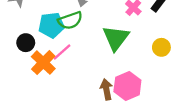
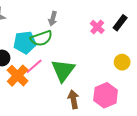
green triangle: (116, 38) -> (63, 70), moved
pink hexagon: (127, 86) -> (106, 95), moved

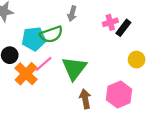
gray arrow: (53, 19) -> (72, 14), moved
black rectangle: (120, 23) -> (123, 28), moved
pink cross: (97, 27) -> (110, 22), turned 32

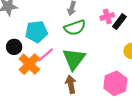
green semicircle: (51, 34) -> (75, 28), moved
brown arrow: (85, 99) -> (71, 84), moved

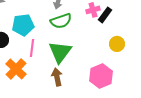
pink line: (45, 55) -> (32, 48), turned -42
orange cross: (29, 64) -> (16, 69), moved

